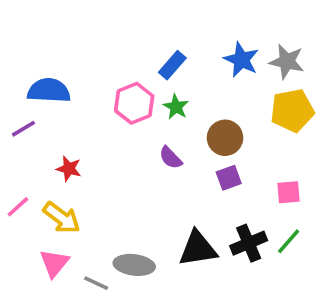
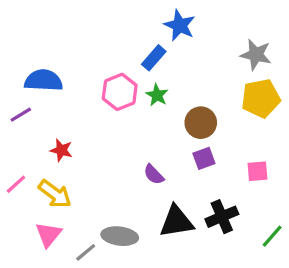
blue star: (241, 60) -> (180, 25), moved
purple semicircle: (171, 158) -> (154, 175), moved
green line: (289, 241) -> (272, 236), moved
gray line: (96, 283) -> (86, 252), turned -65

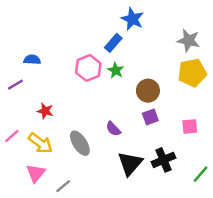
blue semicircle: (44, 81) -> (32, 60), size x0.6
black triangle: (176, 222) -> (130, 163), turned -40
gray ellipse: (120, 236) -> (80, 143), moved, turned 50

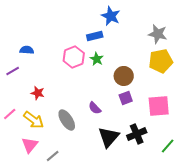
blue rectangle: (113, 43) -> (95, 36), turned 35
pink square: (190, 126) -> (159, 106), size x1.6

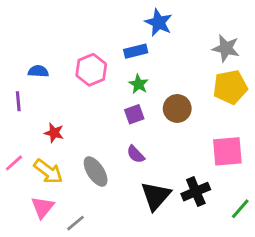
pink hexagon: (74, 57) -> (91, 70), moved
purple line: (13, 71) -> (18, 101), turned -64
purple square: (126, 98) -> (134, 114), moved

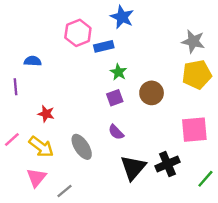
blue star: (159, 23) -> (122, 17), moved
blue rectangle: (136, 51) -> (104, 46), moved
pink hexagon: (91, 70) -> (78, 33), moved

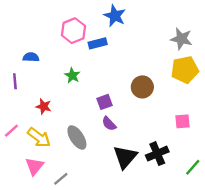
green star: (118, 72) -> (72, 75), moved
purple square: (115, 98) -> (104, 102), moved
pink square: (194, 130) -> (183, 121), size x0.6

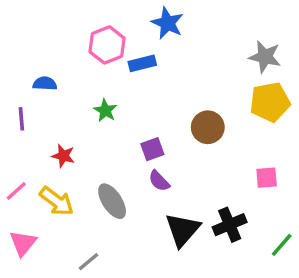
pink triangle: (34, 166) -> (23, 243), moved

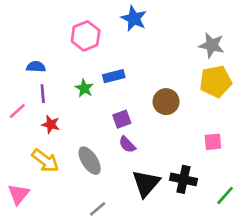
blue rectangle: (142, 63) -> (114, 76), moved
purple line: (21, 119) -> (43, 94), moved
pink line: (16, 191) -> (17, 111), moved
black cross: (230, 225) -> (183, 179), turned 35
gray line: (89, 262) -> (98, 209), moved

